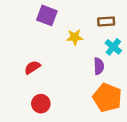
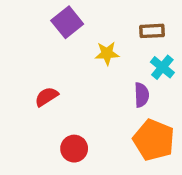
purple square: (47, 15) -> (67, 22), turned 30
red circle: (41, 104) -> (74, 149), moved

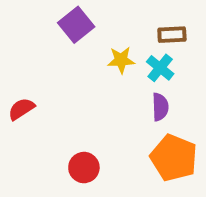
cyan cross: (162, 67) -> (160, 68), moved
red semicircle: (46, 97) -> (21, 109), moved

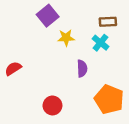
yellow star: (121, 60) -> (66, 38), moved
purple semicircle: (160, 107) -> (82, 69), moved

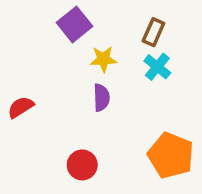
brown rectangle: (108, 22) -> (153, 32), moved, turned -63
purple semicircle: (82, 69) -> (101, 98), moved

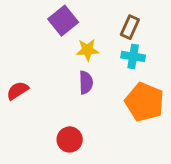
cyan cross: (157, 67) -> (133, 56), turned -30
orange pentagon: (171, 155) -> (145, 102), moved

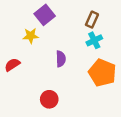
yellow star: (88, 50) -> (31, 36), moved
cyan cross: (133, 56) -> (94, 40), turned -35

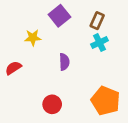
purple square: (45, 15) -> (59, 16), moved
orange pentagon: (102, 73) -> (106, 101), moved

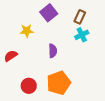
orange pentagon: (106, 101) -> (59, 83), moved, turned 30
red circle: (52, 104) -> (29, 86), moved

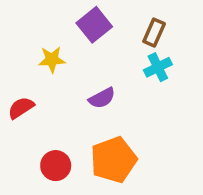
purple semicircle: (53, 51) -> (102, 98), turned 64

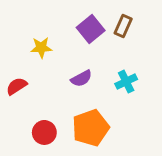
purple square: (94, 25) -> (91, 29), moved
cyan cross: (158, 67) -> (126, 82), moved

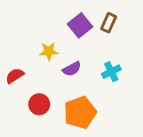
yellow star: (41, 48) -> (49, 51), moved
red circle: (44, 132) -> (39, 104), moved

